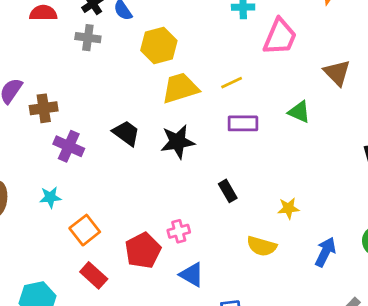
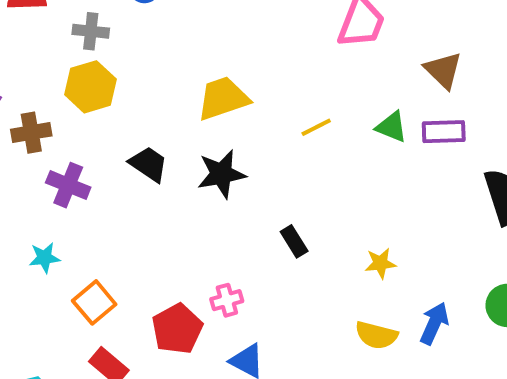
yellow hexagon: (159, 45) -> (90, 87), moved
yellow line: (232, 83) -> (316, 127), moved
purple rectangle: (243, 123) -> (444, 132), moved
yellow semicircle: (262, 246) -> (376, 335), moved

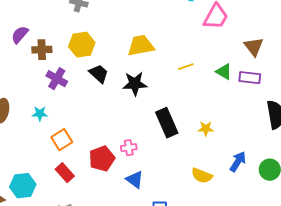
yellow hexagon: (90, 87) -> (82, 45), moved
black rectangle: (294, 241) -> (167, 123), size x1.8
yellow star: (380, 263) -> (206, 129), moved
blue arrow: (434, 323) -> (238, 162), moved

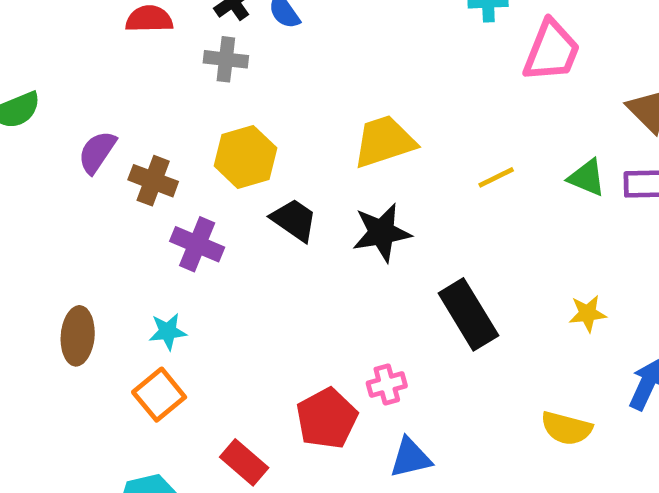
brown cross: (42, 50) -> (153, 181), turned 30
yellow star: (206, 129) -> (588, 313), moved
orange square: (62, 140) -> (159, 395), moved
blue triangle: (135, 180) -> (410, 458), turned -42

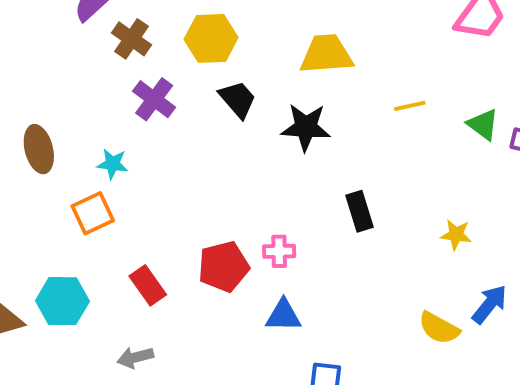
black rectangle: (468, 314) -> (359, 211), size x0.7
brown ellipse: (78, 336) -> (39, 149), turned -33
yellow semicircle: (566, 428) -> (439, 328), moved

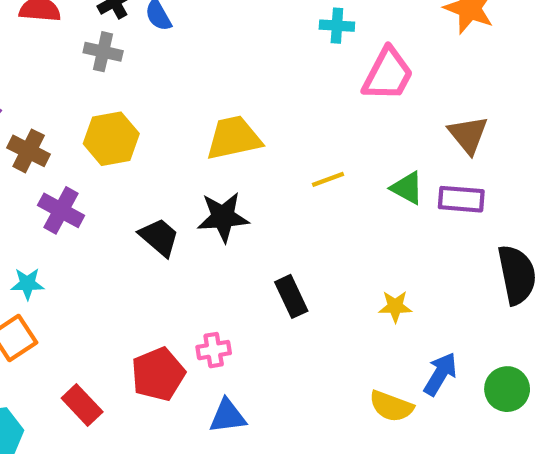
black trapezoid: (238, 99) -> (159, 237), moved

